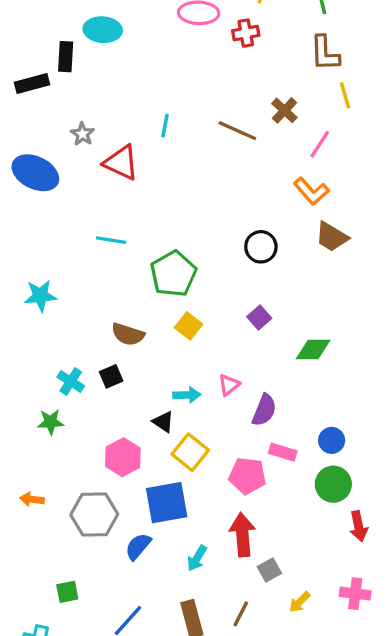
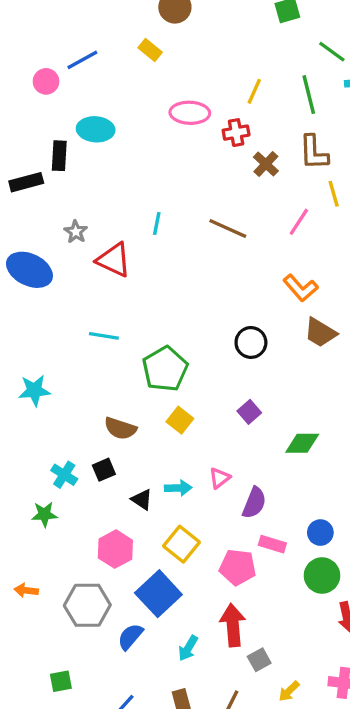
brown cross: (284, 110) -> (266, 164), moved
pink line: (320, 144) -> (299, 222), moved
black triangle: (163, 422) -> (142, 499), moved
blue square: (167, 503) -> (158, 594), turned -33

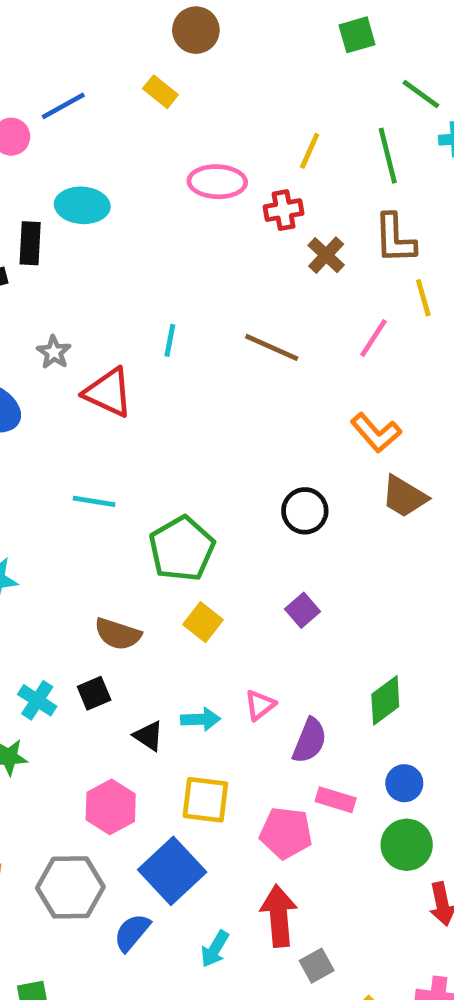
green diamond: (302, 443) -> (385, 700), moved, turned -36
yellow square: (182, 544) -> (205, 800), turned -32

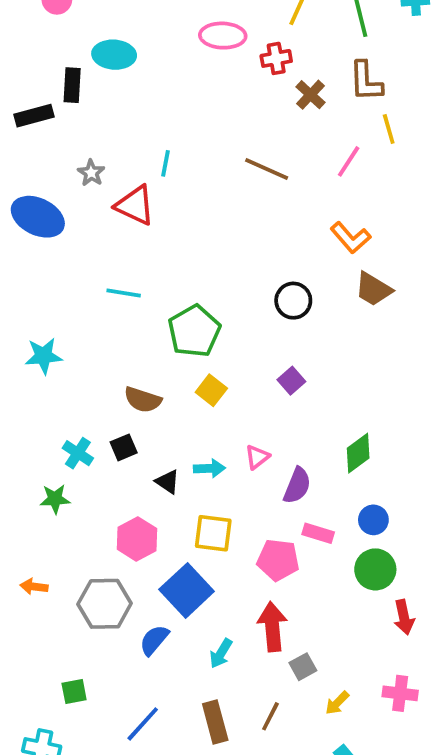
cyan line: (170, 340) -> (166, 163), moved

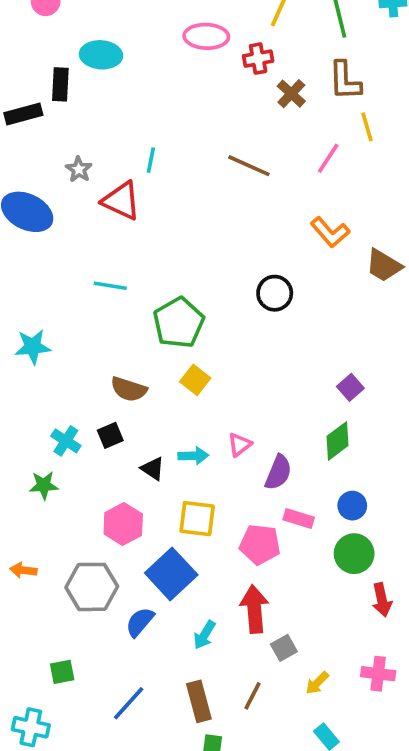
brown trapezoid: (373, 289) -> (384, 265), moved
purple square: (291, 381) -> (350, 387), moved

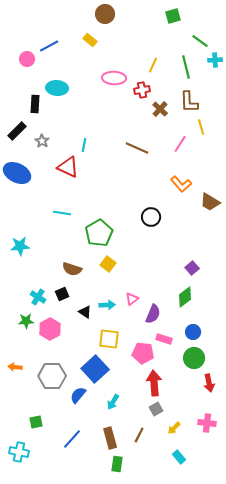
black rectangle: (23, 114) -> (17, 131), moved, turned -30
gray star: (79, 169) -> (42, 141), moved
pink hexagon: (123, 524) -> (50, 329), moved
red arrow: (254, 609) -> (154, 383), moved

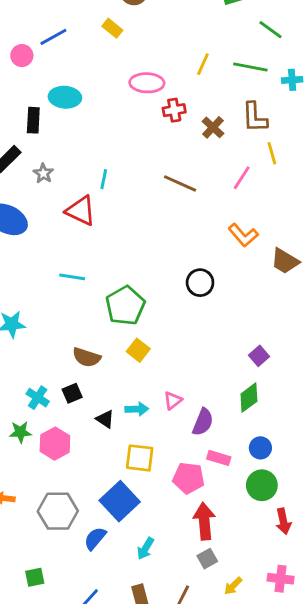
cyan cross: (215, 60) -> (292, 80), moved
green line: (186, 67) -> (250, 67), turned -65
red cross: (142, 90) -> (174, 110), moved

